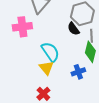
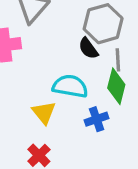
cyan semicircle: (50, 52) -> (70, 86), moved, turned -45

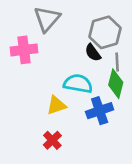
yellow triangle: (44, 113) -> (56, 105), turned 50
blue cross: (97, 119) -> (100, 111), size x1.4

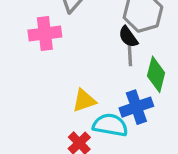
gray line: (117, 62) -> (130, 55), moved
cyan semicircle: (78, 84) -> (110, 125), moved

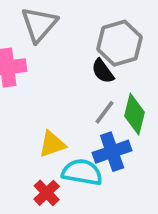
gray line: (130, 55) -> (105, 112), moved, turned 40

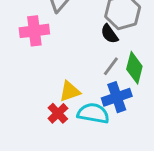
red cross: (47, 193) -> (58, 113), moved

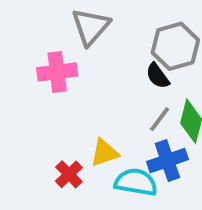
red cross: (58, 113) -> (69, 174), moved

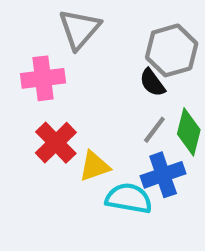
red cross: (69, 174) -> (56, 143), moved, size x1.4

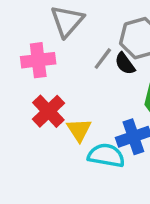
gray line: (154, 130) -> (103, 59), moved
yellow triangle: (94, 166) -> (79, 130), turned -44

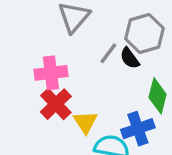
pink cross: (38, 60) -> (51, 73), moved

